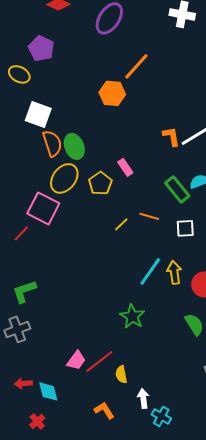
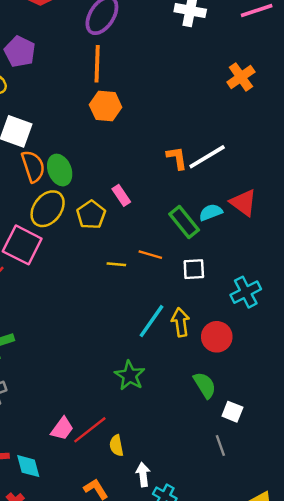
orange line: (136, 66) -> (97, 64), moved, turned -40
yellow line: (121, 224) -> (116, 264), turned 49

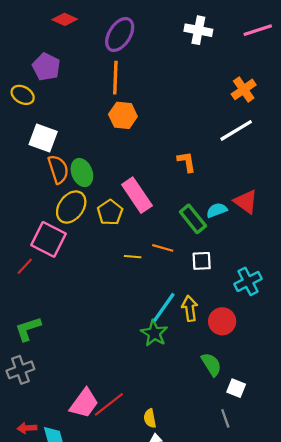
white line: (207, 157) -> (236, 130), moved
pink rectangle: (121, 195) -> (137, 195), size x1.8
green star: (130, 375) -> (154, 333), moved
pink trapezoid: (62, 429) -> (84, 403), size x1.4
yellow semicircle: (116, 446) -> (150, 418), moved

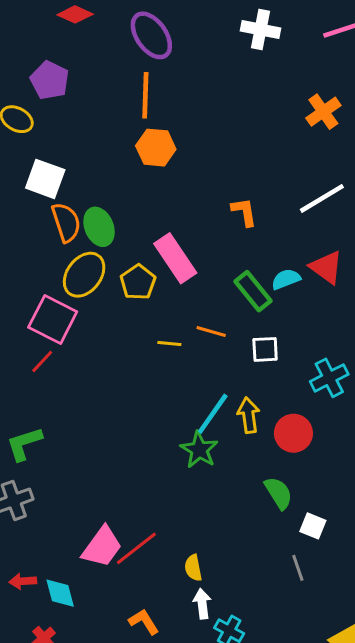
purple ellipse: (120, 35) -> (151, 35), turned -68
white line: (236, 130) -> (322, 198), moved
red line: (25, 266) -> (42, 361), moved

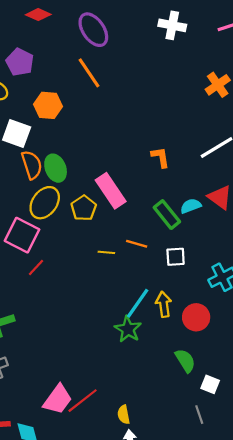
orange line: (145, 95) -> (89, 73), turned -36
orange hexagon: (156, 148) -> (48, 105), moved
red line: (42, 361) -> (36, 268), moved

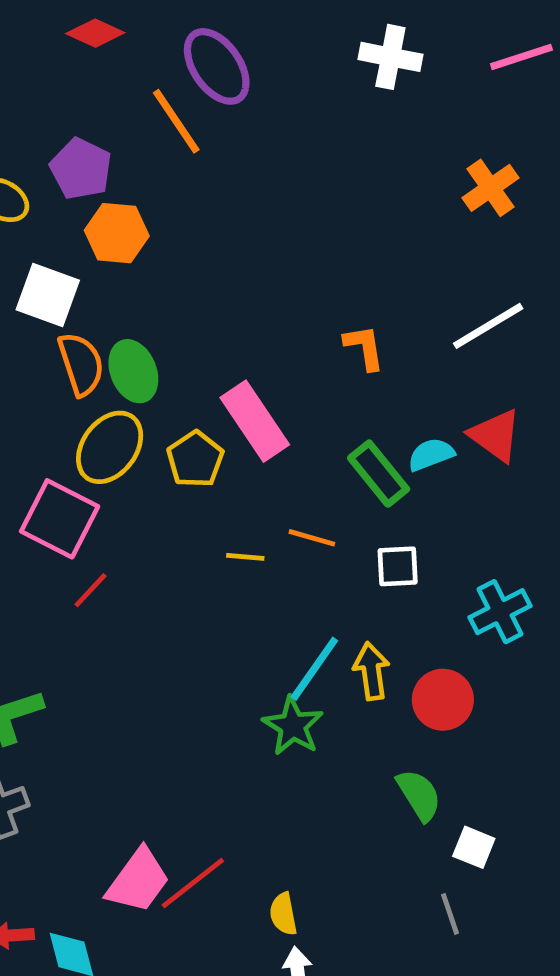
purple pentagon: (20, 62) -> (81, 169), moved
orange line: (89, 73) -> (176, 121), moved

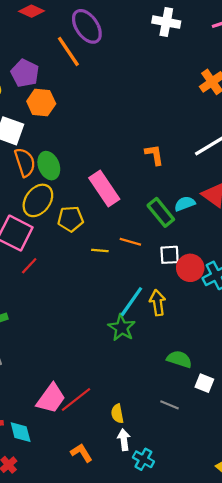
yellow pentagon: (195, 459) -> (71, 219), moved, turned 30
red circle: (443, 700) -> (190, 268), moved
green semicircle: (419, 795) -> (179, 359), turned -40
gray line: (450, 914) -> (170, 405), moved, turned -48

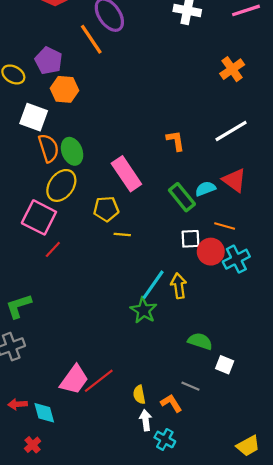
yellow pentagon: (71, 219) -> (106, 209), moved
orange line: (130, 242) -> (225, 226), moved
orange L-shape: (81, 453) -> (171, 403), moved

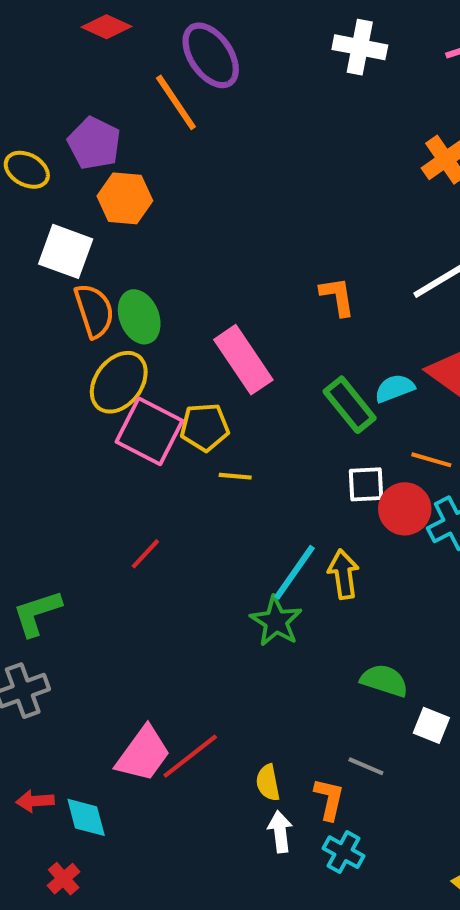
pink square: (39, 217) -> (149, 431), moved
red line: (53, 249) -> (145, 554), moved
orange L-shape: (171, 403) -> (329, 799), turned 45
cyan cross: (165, 439) -> (343, 852), moved

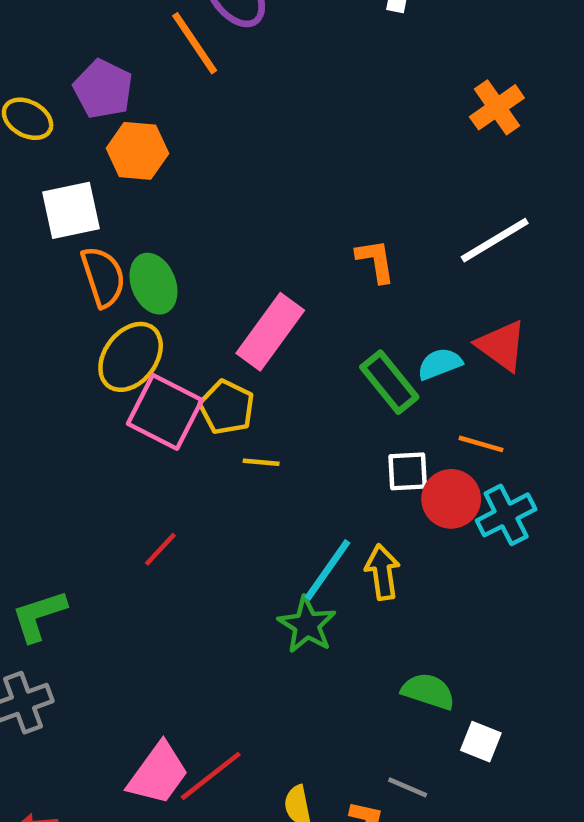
white square: (66, 251) -> (71, 210), turned -32
pink rectangle: (243, 360) -> (270, 332), turned 70
yellow pentagon: (205, 427) -> (227, 407), turned 30

